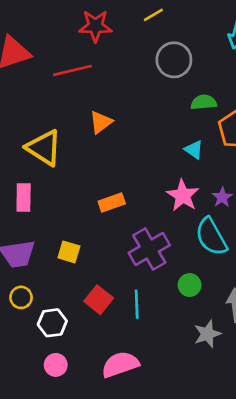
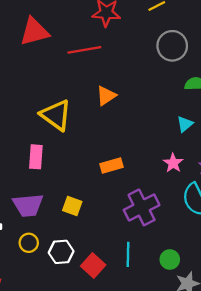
cyan triangle: (194, 150) -> (185, 124), turned 42
pink star: (183, 195) -> (173, 163), size x0.7
green circle: (190, 285) -> (170, 259), moved
red square: (99, 300) -> (93, 265), moved
white hexagon: (52, 323) -> (61, 252), moved

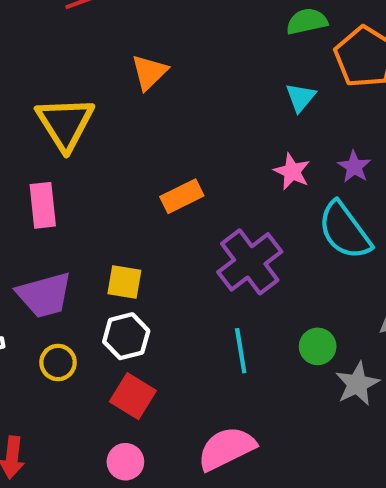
yellow triangle: (56, 115) -> (65, 123), turned 32
white hexagon: (61, 252) -> (126, 336), moved
red square: (93, 265) -> (133, 396), moved

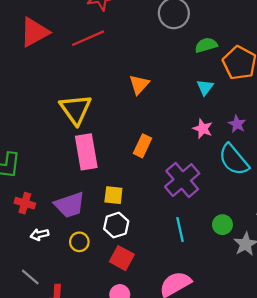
orange triangle: (149, 72) -> (139, 84), moved
orange rectangle: (182, 196) -> (143, 146), turned -35
pink rectangle: (43, 205) -> (86, 152), moved, size x1.4

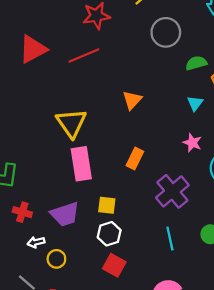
yellow circle: (79, 242) -> (56, 259), moved

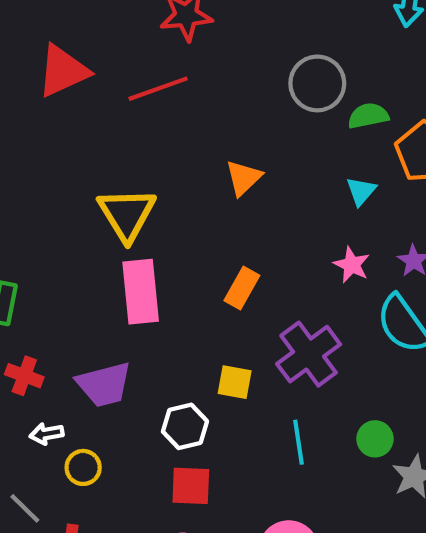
gray circle: (166, 32) -> (317, 83), moved
yellow square: (107, 205) -> (235, 382), moved
red square: (114, 265) -> (191, 486), turned -30

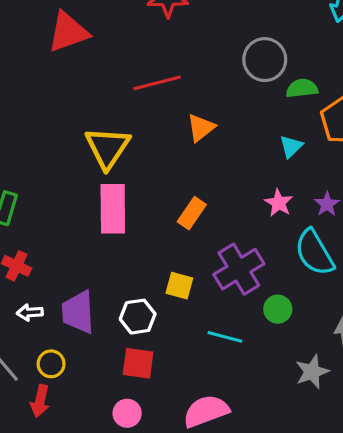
red line: (158, 89) -> (157, 83), moved
purple trapezoid: (104, 384) -> (78, 312), moved, turned 96
green circle: (375, 439) -> (278, 309), moved
cyan line: (299, 442) -> (225, 337), turned -72
yellow circle: (83, 467) -> (51, 364), moved

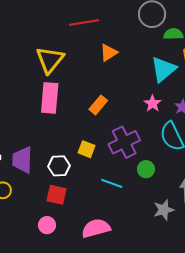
cyan triangle: (291, 146) -> (163, 69), size x1.8

